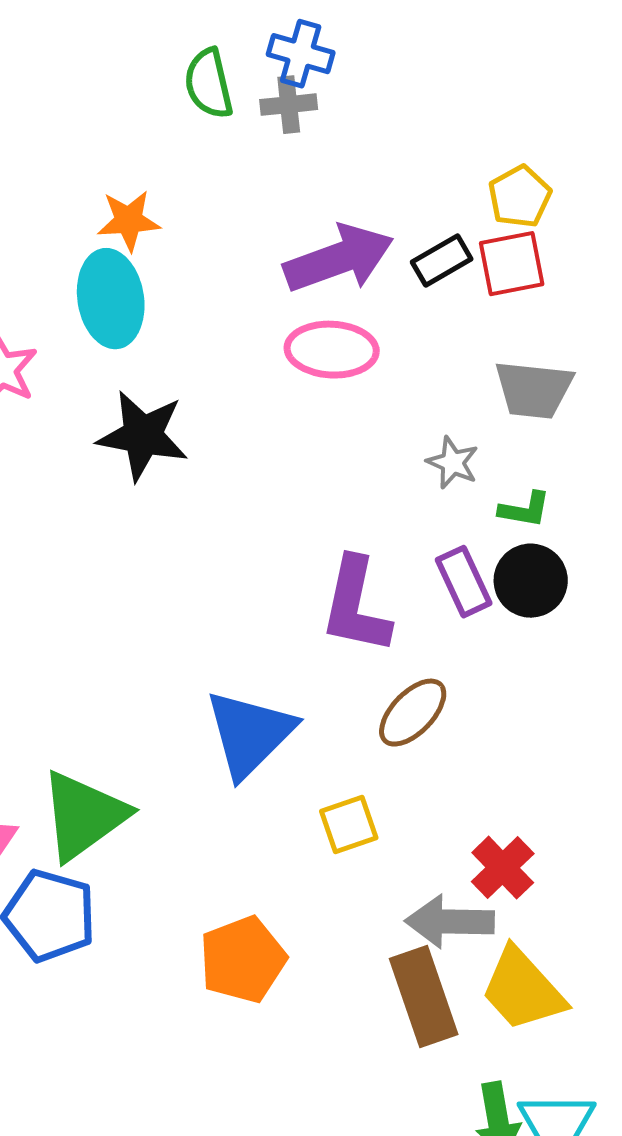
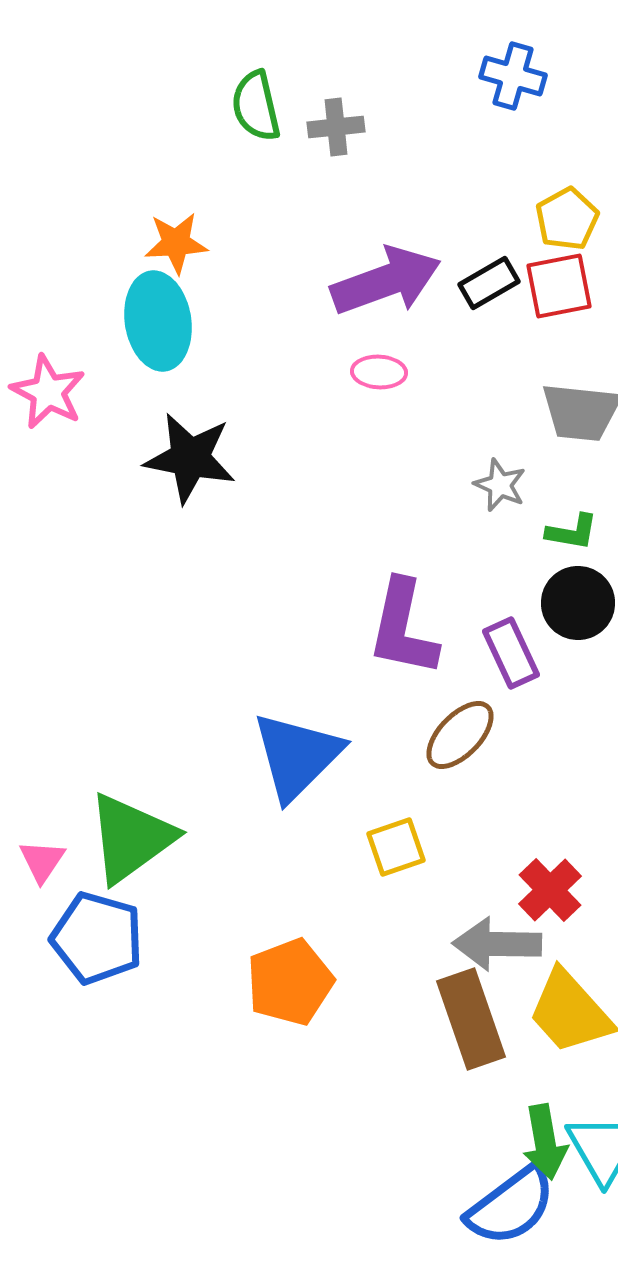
blue cross: (301, 54) -> (513, 76), moved
pink ellipse: (332, 350) -> (379, 372), size x0.6
purple rectangle: (464, 582) -> (511, 653), moved

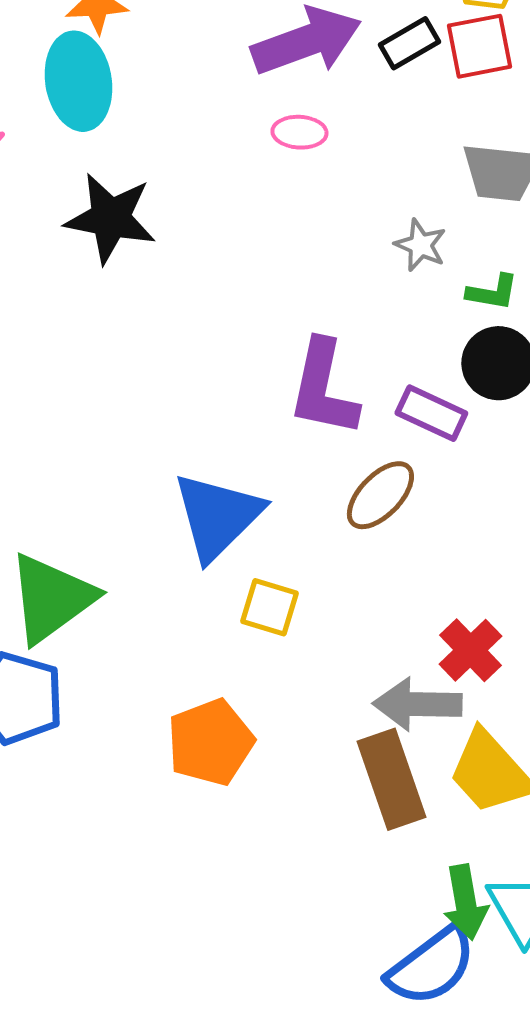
purple rectangle: (511, 653) -> (431, 413), turned -40
yellow square: (396, 847) -> (269, 607), moved, turned 36

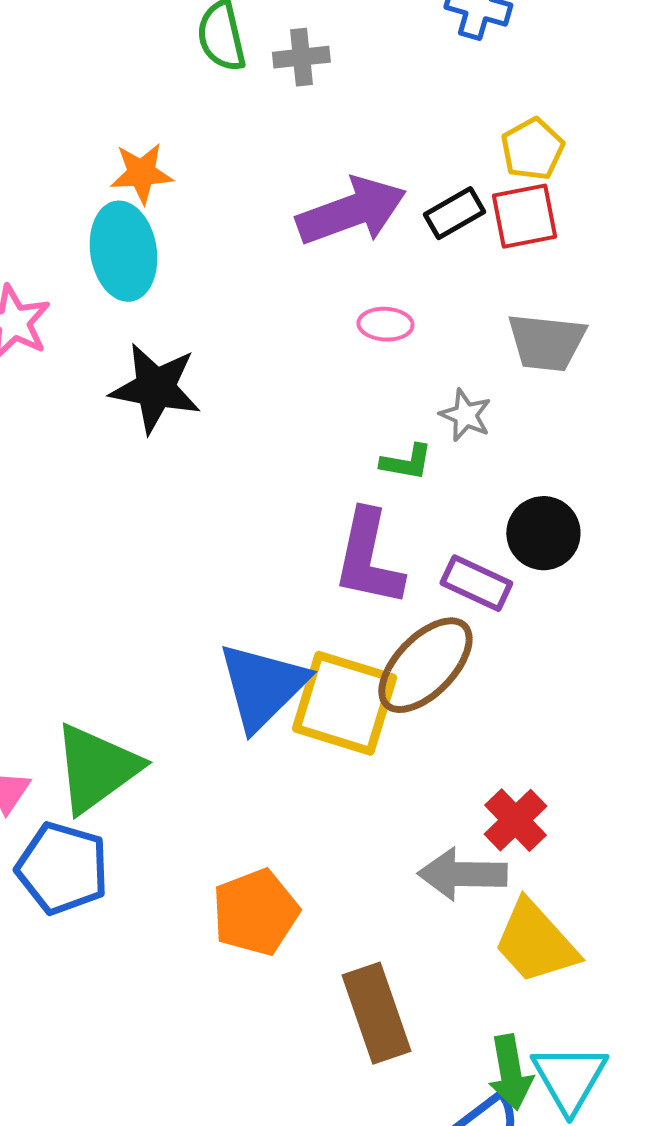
pink ellipse: (299, 132) -> (385, 324), moved
green L-shape: (492, 292) -> (406, 462), moved
brown ellipse: (380, 495) -> (425, 665), size x1.4
yellow square: (269, 607) -> (344, 703), moved, size x1.8
brown rectangle: (391, 779) -> (376, 1013), moved

